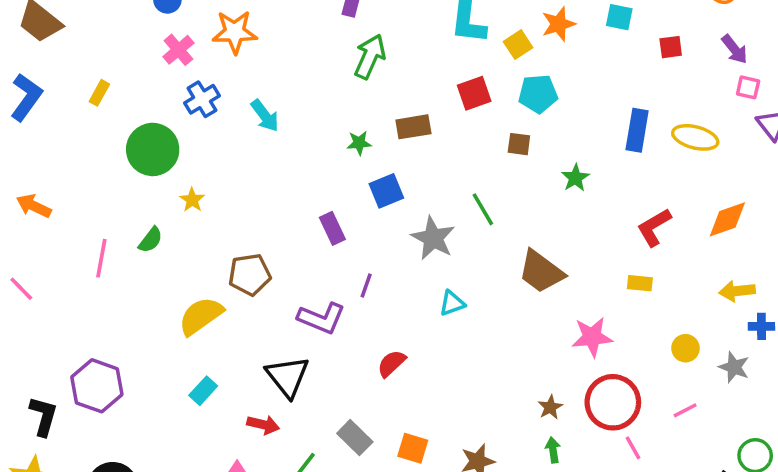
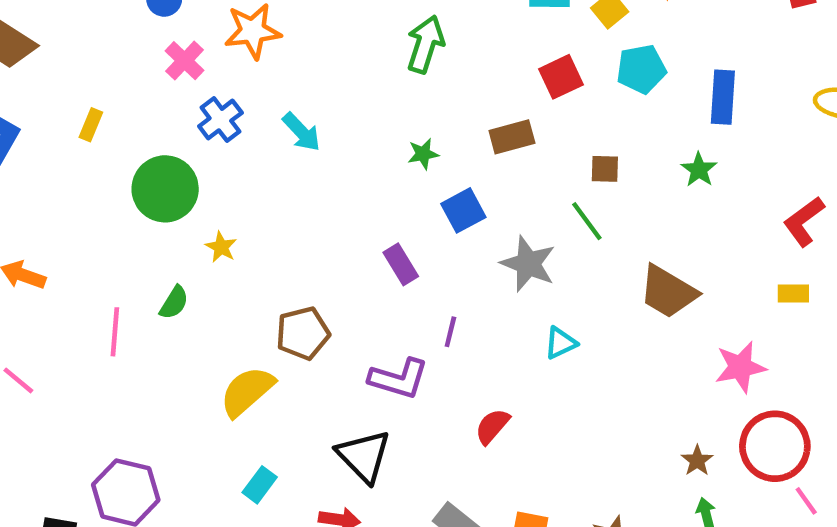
brown rectangle: (413, 127) -> (512, 137), moved
blue rectangle: (637, 130) -> (723, 97), moved
brown square: (519, 144) -> (605, 169), moved

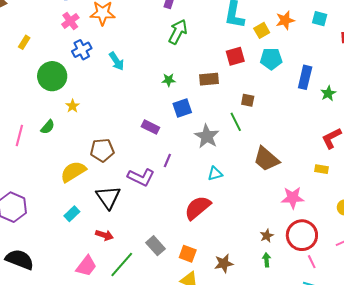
green star: (699, 170) -> (328, 93), moved
purple rectangle: (401, 264) -> (150, 127), turned -42
red semicircle: (492, 426) -> (198, 208), moved, size x1.6
black triangle: (364, 456) -> (108, 197), moved

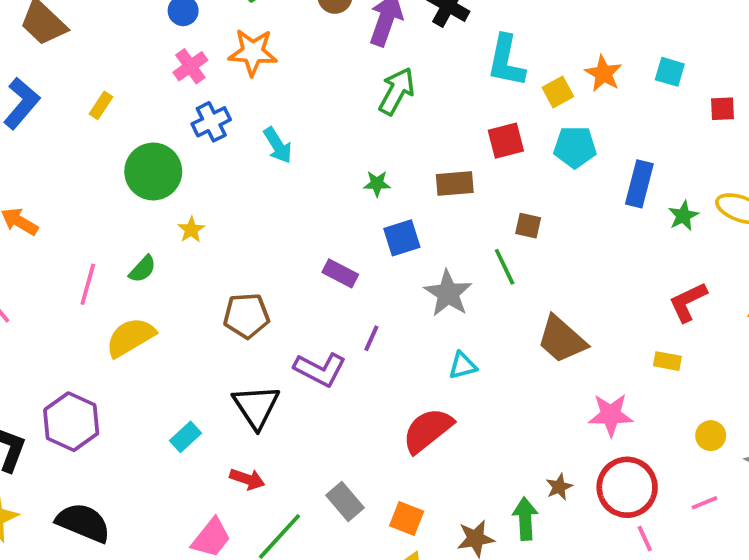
orange star: (285, 20) -> (603, 74), turned -30
yellow semicircle: (73, 172) -> (130, 337), moved
green arrow: (267, 260) -> (525, 519), moved, size x1.5

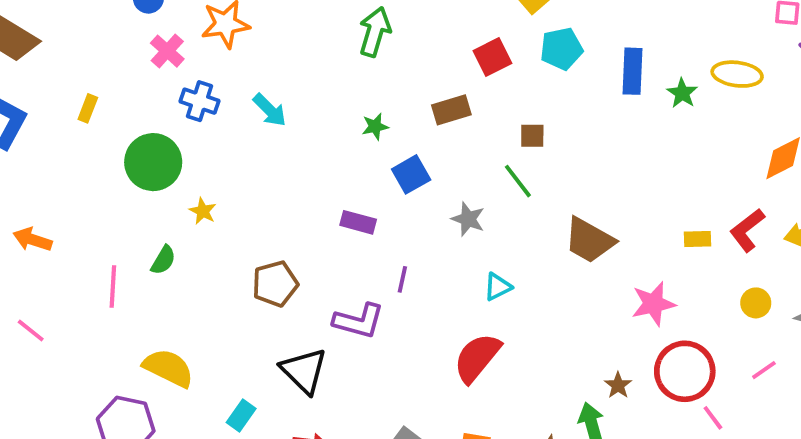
blue cross: (211, 122) -> (199, 101), turned -33
gray star: (448, 293) -> (468, 219), size x0.7
red L-shape: (688, 302) -> (747, 230), moved
yellow semicircle: (130, 337) -> (168, 368), moved, turned 69

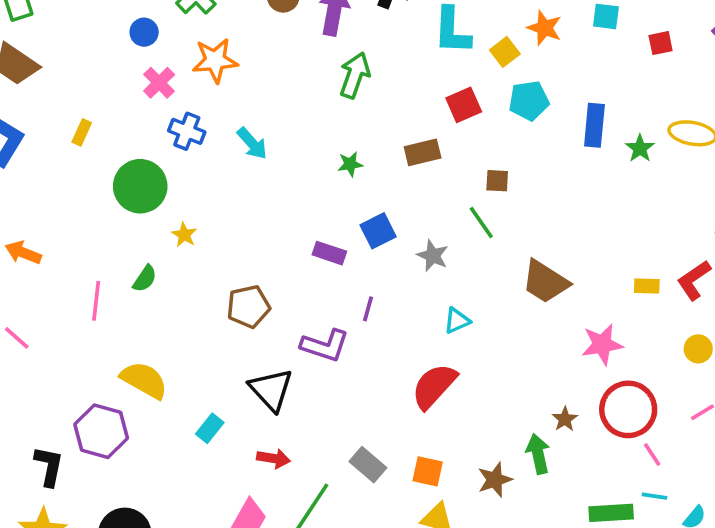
blue square: (411, 174) -> (378, 231), moved

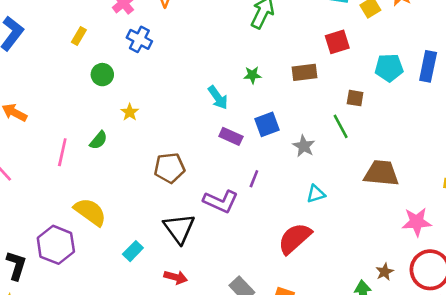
cyan pentagon: (529, 101) -> (389, 68), moved
yellow rectangle: (82, 132) -> (79, 36), moved
cyan arrow: (252, 143) -> (218, 98), moved
green circle: (140, 186) -> (102, 75), size x0.6
brown trapezoid: (545, 282) -> (381, 173), turned 147

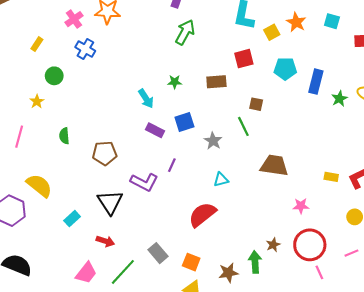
cyan pentagon: (389, 68) -> (285, 69), moved
yellow star: (130, 112) -> (37, 102), moved
green semicircle: (98, 140) -> (64, 136), moved, turned 133
pink star: (417, 222) -> (301, 206), size x0.7

